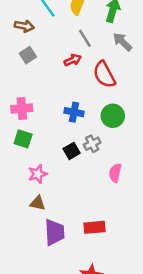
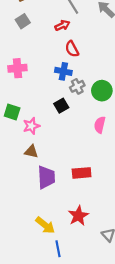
red semicircle: (104, 75) -> (72, 49), moved, size x0.7
green circle: (113, 116) -> (102, 91), moved
green square: (23, 139) -> (12, 112), moved
gray cross: (92, 144) -> (77, 86), moved

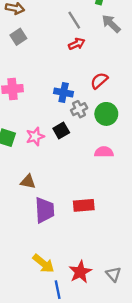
red arrow: (62, 25) -> (77, 44), moved
red semicircle: (72, 49) -> (99, 81), moved, turned 77
pink semicircle: (100, 125) -> (104, 152), turned 77
pink star: (31, 126) -> (35, 136), moved
red star: (78, 216) -> (80, 272), moved

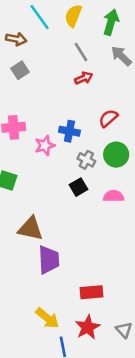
gray cross: (79, 109) -> (86, 160), moved, turned -35
black square: (61, 131) -> (78, 187), moved
pink star: (35, 136) -> (45, 145), moved
brown triangle: (28, 182) -> (30, 229), size x1.5
red rectangle: (84, 205) -> (91, 292), moved

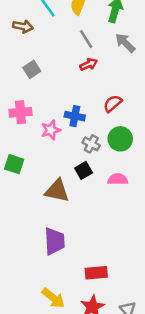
gray square: (20, 70) -> (32, 69), moved
brown triangle: (30, 229) -> (57, 191), moved

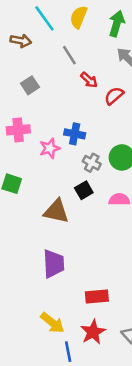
gray line: (86, 39) -> (69, 55), moved
red arrow: (89, 64) -> (89, 80), turned 66
red semicircle: (113, 103) -> (114, 96), moved

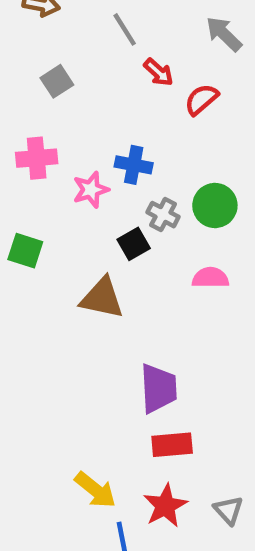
black square: (84, 190) -> (134, 244), moved
purple trapezoid: (54, 264) -> (158, 388), moved

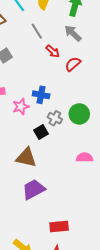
gray arrow: (224, 34) -> (73, 33), moved
pink semicircle: (210, 278) -> (85, 158), moved
purple trapezoid: (158, 388) -> (34, 189), moved, turned -115

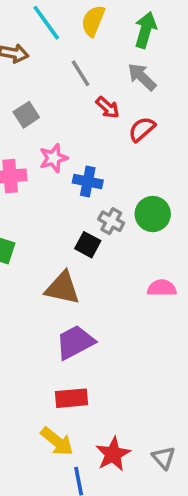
pink star: (21, 107) -> (53, 158), moved
black square: (41, 132) -> (88, 245), turned -32
red rectangle: (59, 227) -> (71, 398), moved

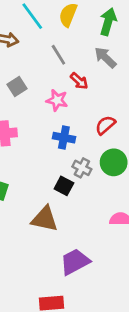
red semicircle: (142, 129) -> (105, 125), moved
pink star: (53, 158) -> (57, 100), moved, turned 30
purple trapezoid: (75, 342) -> (75, 262), moved

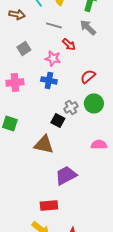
gray line: (58, 55) -> (54, 25), turned -42
blue cross: (64, 138) -> (49, 80), moved
gray cross: (82, 168) -> (71, 107), turned 32

